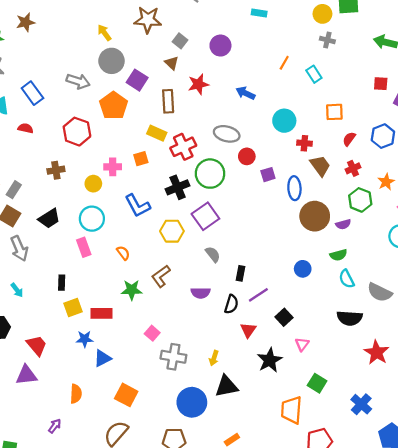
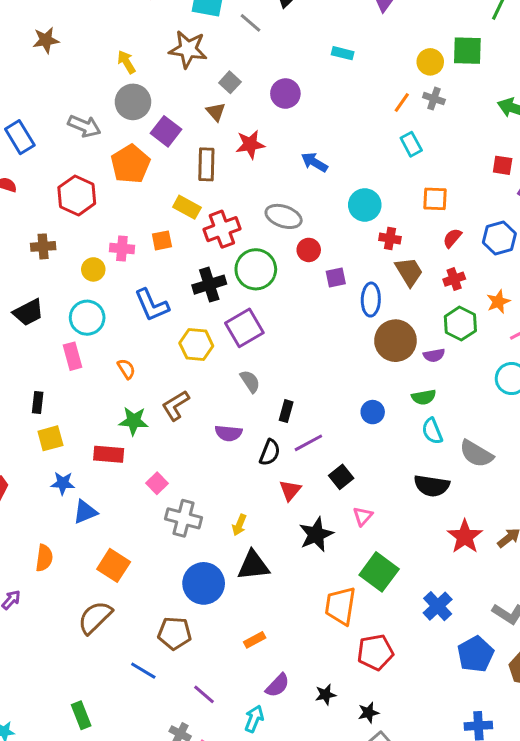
brown star: (26, 22) -> (46, 40), moved
orange line: (284, 63) -> (402, 103), moved
red rectangle: (102, 313) -> (109, 454), moved
green square: (317, 383) -> (379, 572), size x1.4

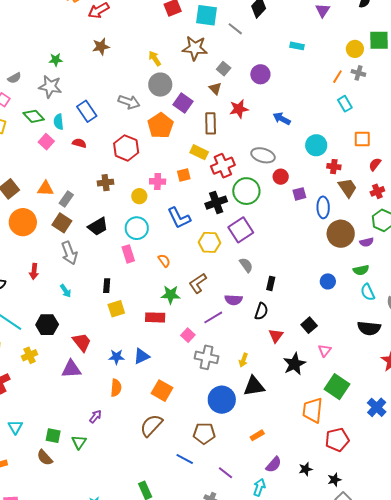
purple line: (308, 443) -> (213, 317), moved
blue star: (63, 483) -> (116, 357), moved

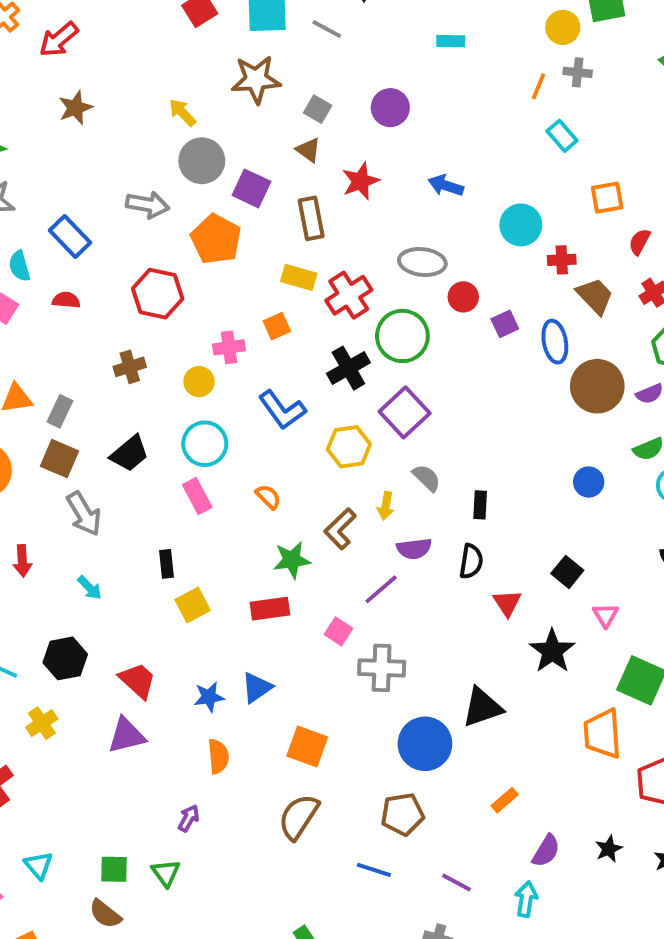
yellow arrow: (243, 360) -> (386, 506), moved

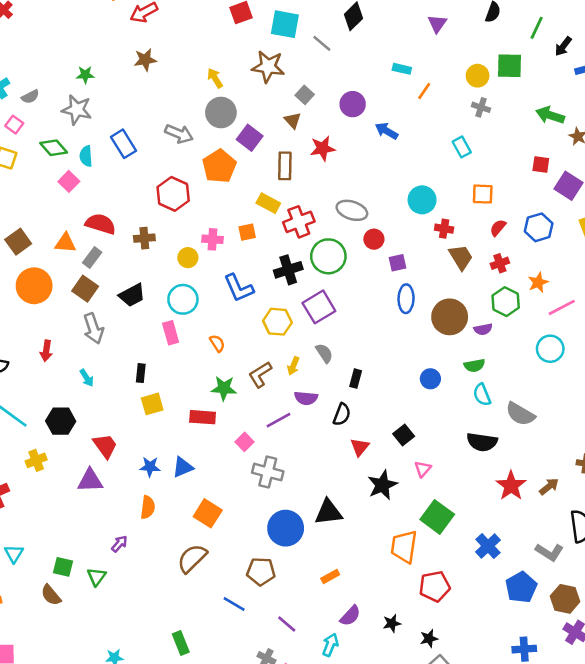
orange line: (539, 86) -> (424, 91), moved
blue arrow: (446, 186) -> (387, 131), moved
red semicircle: (66, 300) -> (101, 224), moved, size x1.6
blue ellipse: (555, 342) -> (406, 299), moved

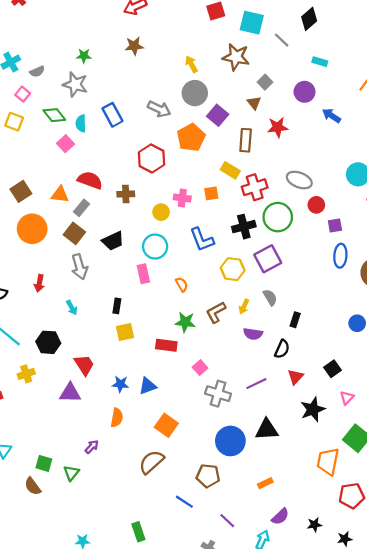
cyan rectangle: (402, 69) -> (320, 62), moved
purple line: (279, 420) -> (256, 384), moved

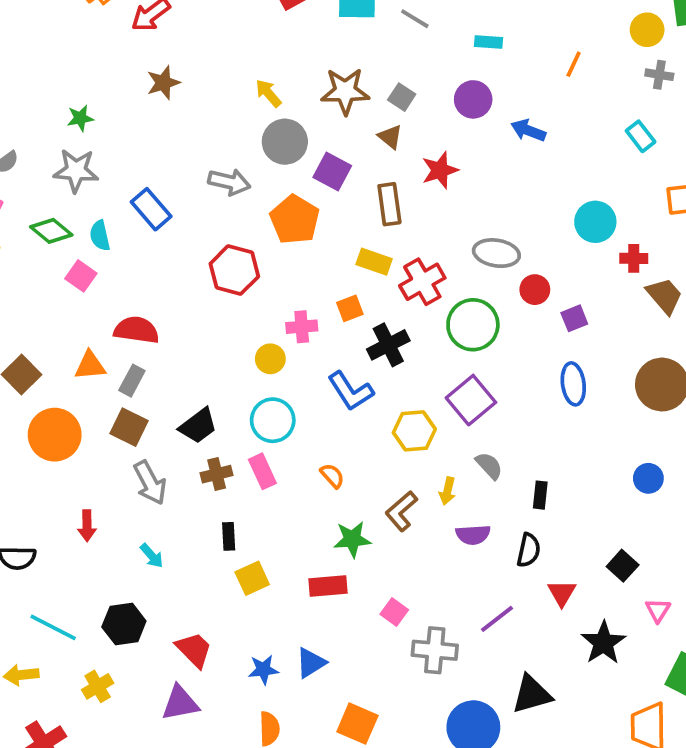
brown star: (236, 57) -> (345, 91), moved
brown cross: (126, 194) -> (217, 474), moved
black cross: (244, 227) -> (388, 345), moved
blue ellipse: (340, 256) -> (573, 384), moved

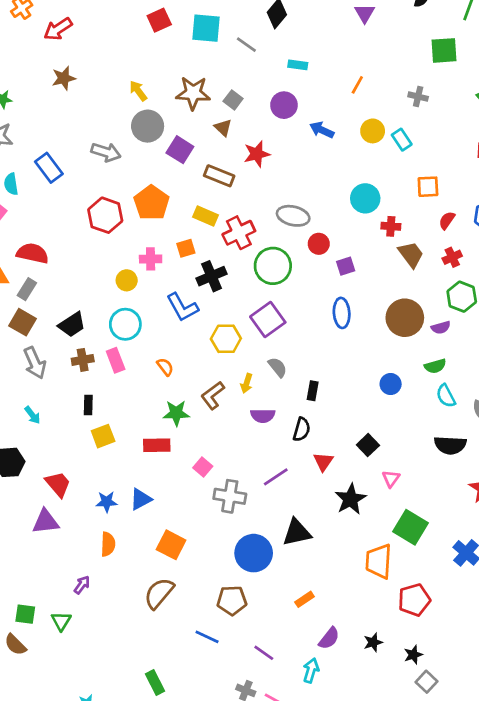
yellow circle: (647, 30) -> (373, 131), moved
brown rectangle: (389, 204) -> (219, 176), turned -64
orange pentagon: (295, 220) -> (151, 203), moved

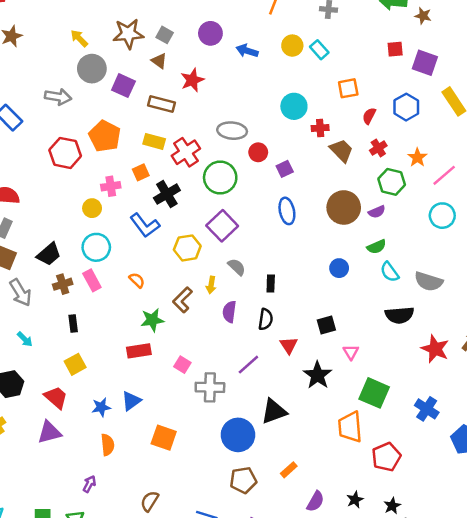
purple semicircle: (263, 416) -> (229, 312), turned 105
yellow square: (103, 436) -> (75, 364), moved
black square: (368, 445) -> (326, 325), turned 36
brown semicircle: (159, 593) -> (150, 501), moved, size x0.7
brown pentagon: (232, 600) -> (243, 480), moved

